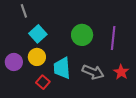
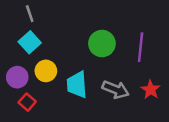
cyan square: (38, 34) -> (30, 42), moved
red square: (43, 82) -> (27, 102), moved

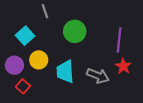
gray line: (30, 14) -> (45, 11), moved
green circle: (102, 44) -> (75, 31), moved
red star: (151, 90) -> (123, 66), moved

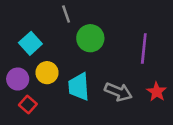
gray line: (45, 11) -> (66, 14), moved
red star: (123, 66) -> (157, 92), moved

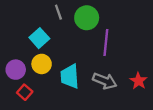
green circle: (90, 38) -> (87, 18), moved
cyan square: (30, 43) -> (39, 38), moved
purple line: (144, 48) -> (106, 43), moved

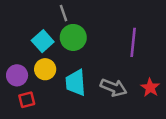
green circle: (87, 18) -> (73, 37), moved
purple line: (106, 43) -> (133, 42), moved
red square: (25, 92) -> (27, 100), turned 35

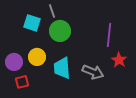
cyan square: (43, 41) -> (32, 23), moved, turned -30
red star: (150, 88) -> (119, 60), moved

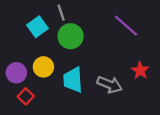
cyan square: (32, 23) -> (38, 27), turned 36
purple line: (109, 35) -> (126, 26), moved, turned -55
red square: (22, 82) -> (26, 96), turned -32

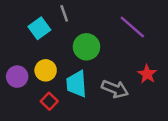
green circle: (71, 36) -> (86, 47), moved
red square: (26, 96) -> (49, 101), moved

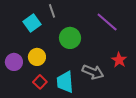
cyan trapezoid: (77, 84) -> (65, 82), moved

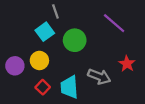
cyan square: (32, 23) -> (45, 32), moved

